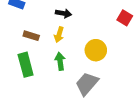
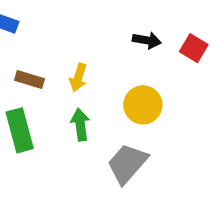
black arrow: (63, 13) -> (147, 40), moved

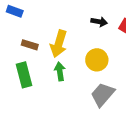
yellow arrow: (78, 78) -> (59, 44), size x1.6
gray trapezoid: (127, 164) -> (103, 95), moved

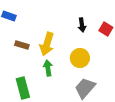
black arrow: (99, 22) -> (82, 25), turned 72
green rectangle: (24, 75) -> (23, 88), moved

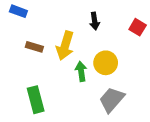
black arrow: (82, 25) -> (95, 21), moved
green arrow: (48, 68) -> (81, 71), moved

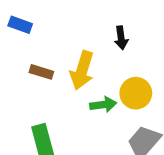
green arrow: (81, 71) -> (103, 105), turned 90

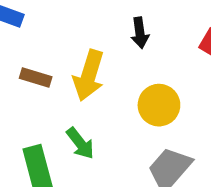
green arrow: (103, 105) -> (80, 143), moved, turned 60

